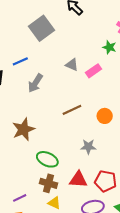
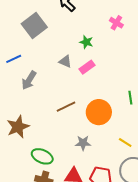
green star: (109, 47) -> (86, 42), moved
orange circle: (105, 116) -> (99, 112), size x1.6

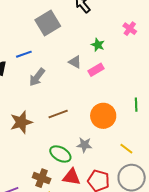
brown line: (66, 107) -> (58, 114), moved
green ellipse: (42, 156) -> (60, 154), moved

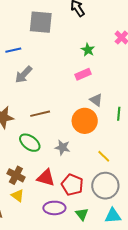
gray square: (48, 23) -> (41, 22), turned 30
gray triangle: (75, 62) -> (96, 100), moved
green ellipse: (60, 154) -> (30, 143), moved

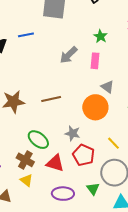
gray arrow: (24, 74) -> (69, 55), moved
pink rectangle: (83, 74) -> (95, 61), turned -63
green ellipse: (30, 143) -> (38, 140), moved
red pentagon: (72, 185) -> (84, 155), moved
green triangle: (82, 214) -> (93, 189), moved

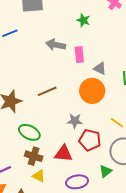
gray arrow: (69, 55) -> (56, 45), turned 66
pink rectangle: (95, 61) -> (79, 55), moved
green ellipse: (38, 140) -> (29, 132), moved
green triangle: (93, 189) -> (106, 171), turned 40

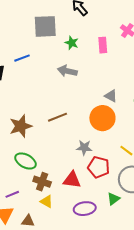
green star: (83, 20) -> (72, 43), moved
pink rectangle: (79, 55) -> (103, 45), moved
green ellipse: (29, 132) -> (26, 161), moved

